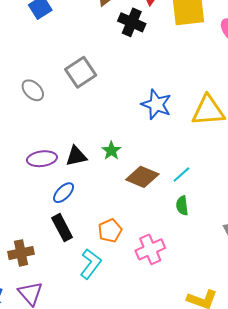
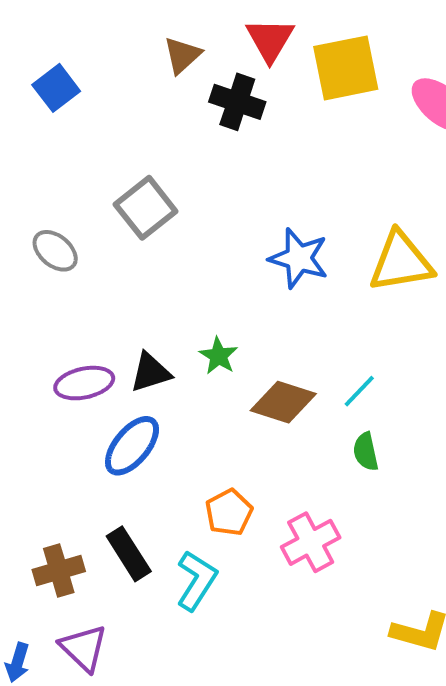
blue ellipse: (64, 193) -> (132, 446), size x1.4
black rectangle: (62, 228) -> (129, 554), moved

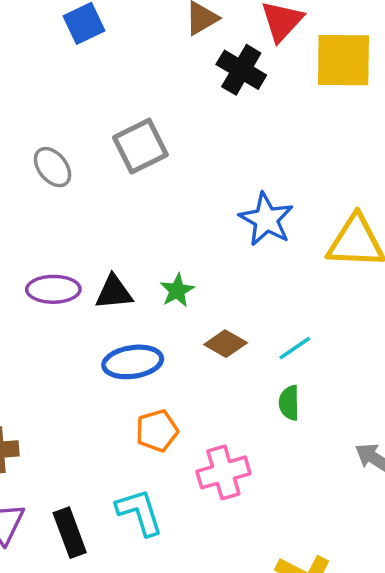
brown diamond: (283, 402) -> (226, 344), size x0.7
blue ellipse: (132, 446) -> (133, 362), moved, turned 30
black rectangle: (129, 554) -> (70, 533), moved
cyan L-shape: (196, 580) -> (140, 512), moved, turned -62

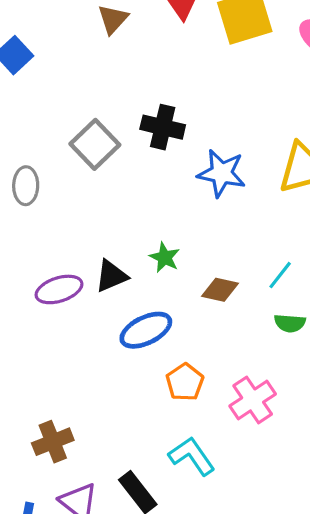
black cross: (241, 70) -> (163, 127), moved
gray ellipse: (53, 167) -> (26, 186), turned 57
green semicircle: (289, 403) -> (290, 323), turned -68

